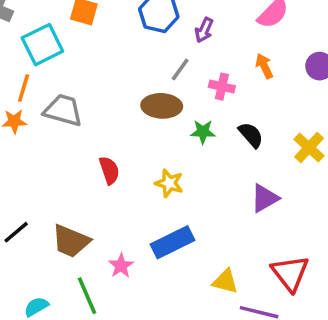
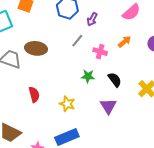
orange arrow: (264, 66) -> (125, 42), turned 72
brown ellipse: (162, 106) -> (36, 48), moved
purple triangle: (265, 198) -> (108, 106), moved, turned -36

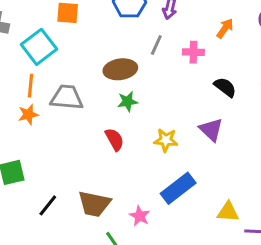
brown ellipse: (36, 48) -> (120, 69), moved
green star: (88, 76) -> (128, 101), moved
purple triangle: (108, 106) -> (211, 130), moved

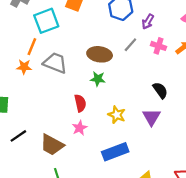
pink cross: (193, 52) -> (159, 46), moved
black semicircle: (225, 87) -> (160, 90), moved
pink star: (140, 216) -> (80, 128), moved

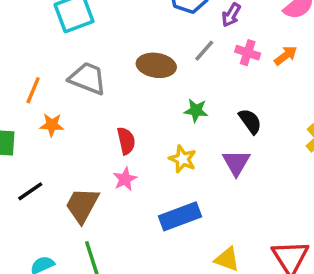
orange line: (32, 47) -> (33, 90), moved
orange star: (24, 67) -> (52, 125), moved
green star: (98, 79) -> (196, 110), moved
brown trapezoid: (52, 145) -> (82, 205), turned 90

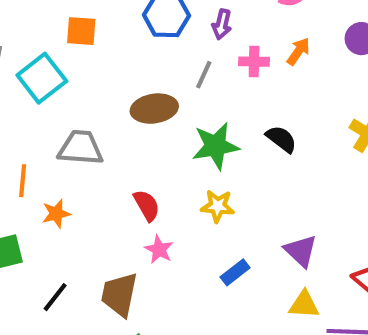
green star: (196, 110) -> (216, 146), size x1.6
purple triangle: (236, 163) -> (301, 251), moved
blue rectangle: (180, 216) -> (235, 272), size x0.6

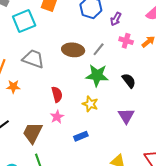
gray line: (204, 75) -> (99, 49), moved
purple triangle: (301, 251) -> (126, 116), moved
blue rectangle: (235, 272) -> (81, 136), moved

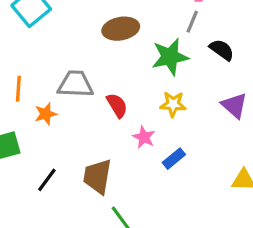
gray line: (99, 49) -> (192, 22), moved
gray trapezoid: (33, 59) -> (75, 84), moved
pink star: (57, 117) -> (144, 137), moved

